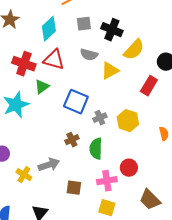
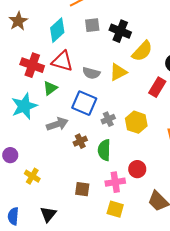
gray semicircle: (89, 55) -> (91, 73), moved
gray arrow: (49, 165) -> (57, 124), moved

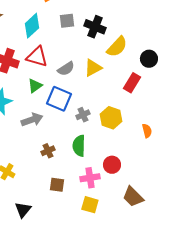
gray semicircle: (91, 73) -> (66, 69), turned -48
green triangle: (50, 88) -> (35, 86), moved
brown cross: (80, 141) -> (48, 151), moved

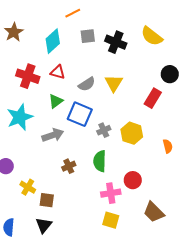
yellow semicircle: (117, 47) -> (152, 36), moved, turned 85
red triangle: (37, 57) -> (58, 72), size x0.7
yellow triangle: (93, 68) -> (114, 83), turned -30
brown square: (57, 185) -> (47, 200), moved

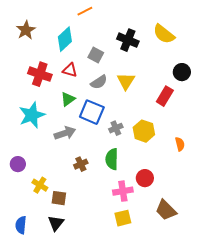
gray square: (88, 36) -> (96, 55), moved, turned 35
yellow square: (111, 220) -> (123, 218), turned -30

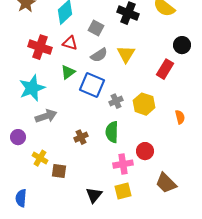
gray arrow: (65, 133) -> (46, 116), moved
black triangle: (56, 223) -> (94, 195), moved

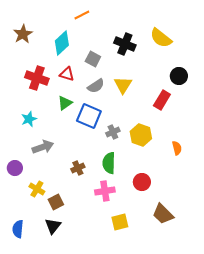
cyan star: (32, 88) -> (29, 119), size x0.6
pink cross: (123, 164) -> (105, 191), moved
brown square: (59, 171) -> (56, 202), turned -35
black triangle: (94, 195) -> (53, 226), moved

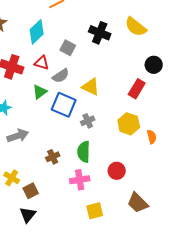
yellow triangle: (123, 85) -> (91, 87), moved, turned -36
gray semicircle: (96, 86) -> (61, 76), moved
yellow hexagon: (141, 135) -> (129, 124), moved

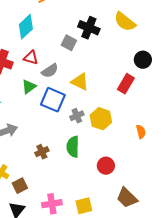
gray square: (68, 48) -> (69, 43), moved
yellow hexagon: (129, 124) -> (101, 119), moved
pink cross: (80, 180) -> (52, 204), moved

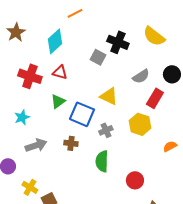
gray semicircle: (50, 71) -> (141, 76), moved
yellow hexagon: (101, 119) -> (140, 124), moved
orange semicircle: (141, 132) -> (170, 146), turned -104
brown cross: (42, 152) -> (71, 143), moved, turned 32

